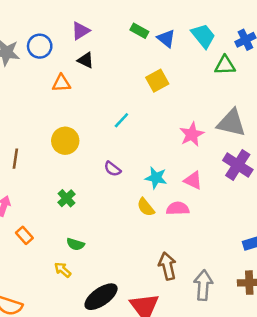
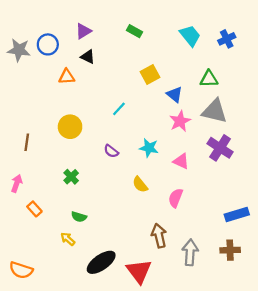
blue triangle: (166, 38) -> (175, 94), moved
green triangle: (225, 65) -> (209, 79), moved
cyan star: (156, 178) -> (149, 148), moved
pink semicircle: (178, 208) -> (176, 198), moved, turned -66

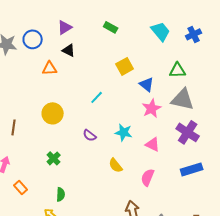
blue rectangle: (237, 215) -> (192, 169), moved
green semicircle: (79, 217) -> (61, 194), turned -104

